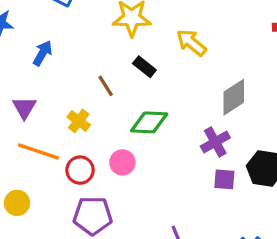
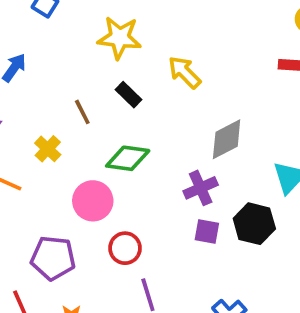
pink circle: (122, 162) -> (93, 201), size x1.4
red circle: (80, 170) -> (125, 248), moved

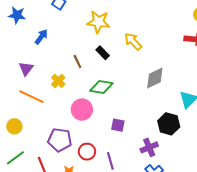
purple cross: (201, 188) -> (149, 147), moved
purple square: (207, 232) -> (118, 125), moved
red circle: (125, 248) -> (87, 152), moved

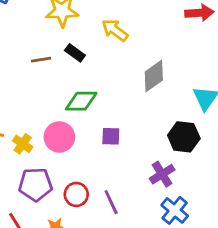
brown line: (77, 61) -> (41, 60), moved, turned -64
yellow cross: (58, 81) -> (23, 144), moved
purple square: (118, 125) -> (111, 136), moved

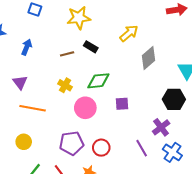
yellow arrow: (115, 30) -> (129, 33), moved, turned 108
yellow cross: (23, 144) -> (65, 85), moved
purple line: (111, 202) -> (142, 148), moved

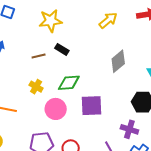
yellow arrow: (129, 33) -> (108, 20), moved
purple square: (122, 104) -> (92, 106), size x1.6
purple cross: (161, 127) -> (129, 129), turned -36

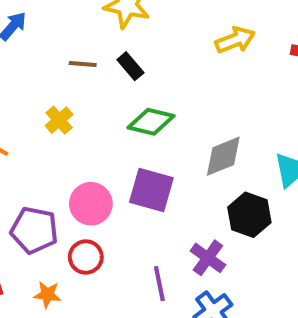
gray diamond: (118, 61) -> (223, 156), moved
green diamond: (69, 83) -> (151, 122), moved
pink circle: (56, 109) -> (91, 204), moved

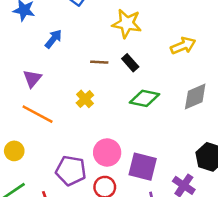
yellow arrow: (235, 40) -> (183, 46), moved
gray diamond: (223, 156) -> (195, 97), moved
purple square: (151, 190) -> (143, 167), moved

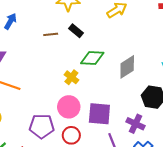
gray diamond: (195, 97) -> (127, 67), moved
yellow cross: (85, 99) -> (71, 77), moved

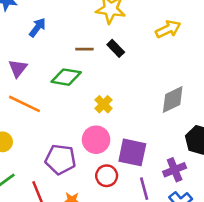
green diamond: (92, 58) -> (66, 77), moved
purple cross: (136, 124) -> (175, 170), turned 36
red circle: (71, 135) -> (107, 176), moved

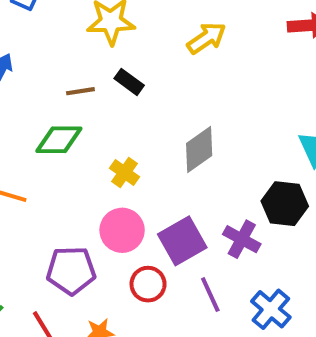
gray diamond: (173, 100) -> (199, 149), moved
purple square: (132, 152) -> (182, 241), turned -32
purple cross: (175, 170) -> (242, 239), moved, turned -30

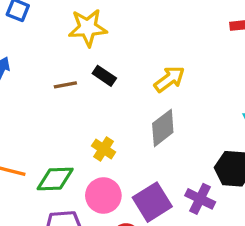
yellow arrow: (206, 38) -> (169, 79), moved
green diamond: (59, 140) -> (55, 179), moved

